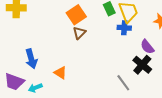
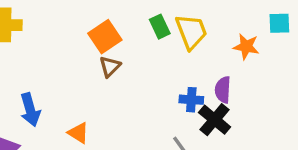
blue cross: (124, 28) -> (191, 100), moved
purple semicircle: (147, 47) -> (223, 90), turned 42

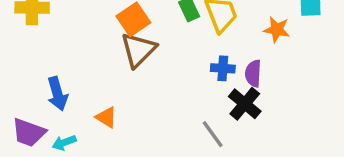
brown triangle: (110, 66) -> (138, 50), size x1.6
blue cross: (191, 100) -> (223, 68), moved

